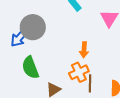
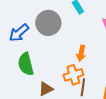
gray circle: (33, 27) -> (48, 23), moved

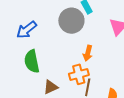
gray circle: (48, 23) -> (71, 21), moved

